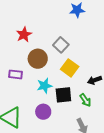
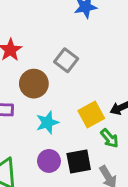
yellow square: (70, 68) -> (91, 115), moved, turned 30
black square: (63, 95) -> (79, 162), moved

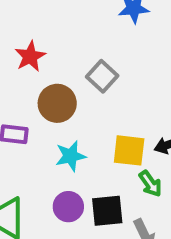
yellow square: (91, 115) -> (129, 150), turned 30

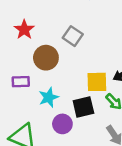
cyan star: (71, 156) -> (49, 97), moved
black square: (107, 211) -> (83, 107), moved

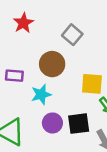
brown circle: (46, 58) -> (52, 64), moved
black square: (83, 107) -> (79, 124), moved

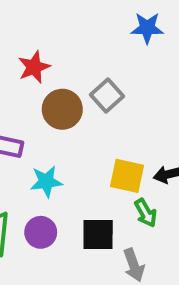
brown circle: (52, 64) -> (62, 109), moved
purple circle: (52, 123) -> (41, 232), moved

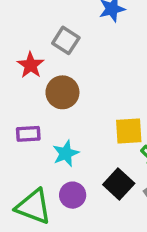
gray square: (107, 96) -> (66, 40), moved
black square: (98, 234) -> (119, 184), turned -32

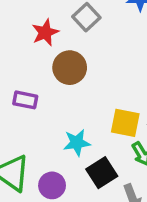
cyan star: (66, 153) -> (77, 143), moved
purple circle: (73, 195) -> (52, 185), moved

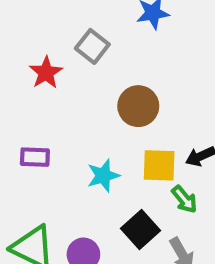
brown circle: (70, 68) -> (138, 106), moved
cyan star: (77, 143) -> (103, 176), moved

